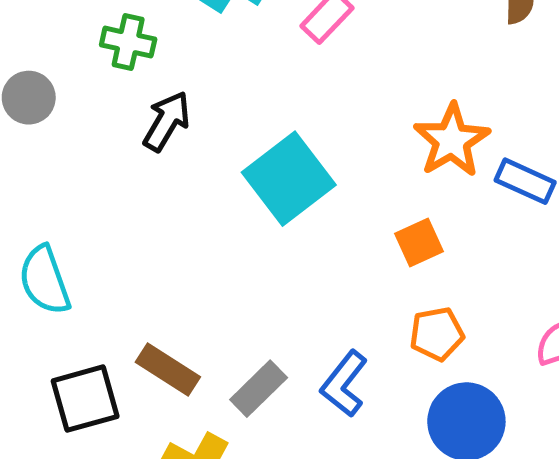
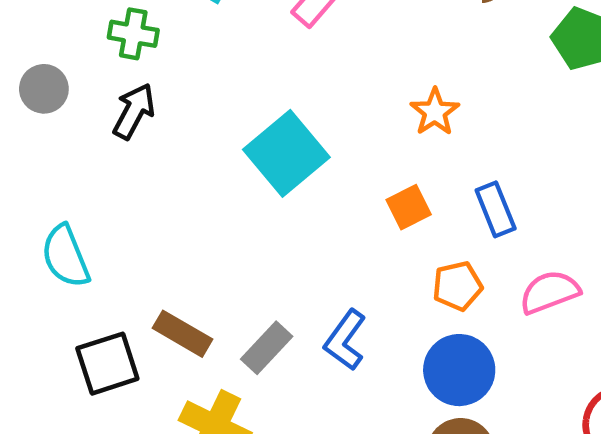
black arrow: (167, 121) -> (134, 111), moved
orange star: (452, 140) -> (435, 112), size x0.7
blue rectangle: (525, 181) -> (496, 209), moved, turned 46
orange pentagon: (437, 334) -> (457, 286), moved

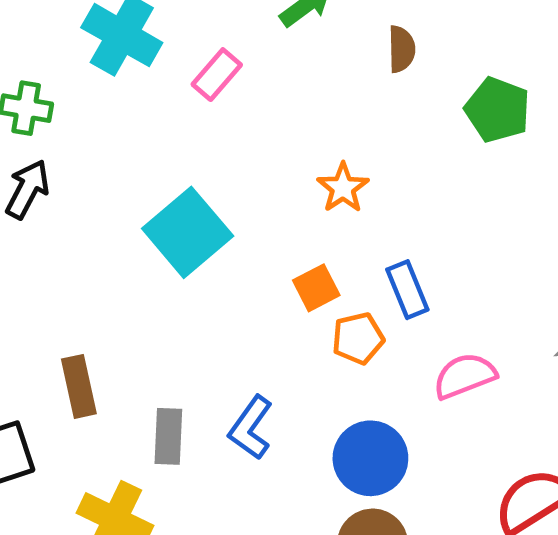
orange pentagon: (457, 286) -> (358, 338), moved
brown rectangle: (182, 334) -> (79, 386), moved, turned 48
gray rectangle: (267, 348) -> (168, 436), turned -40

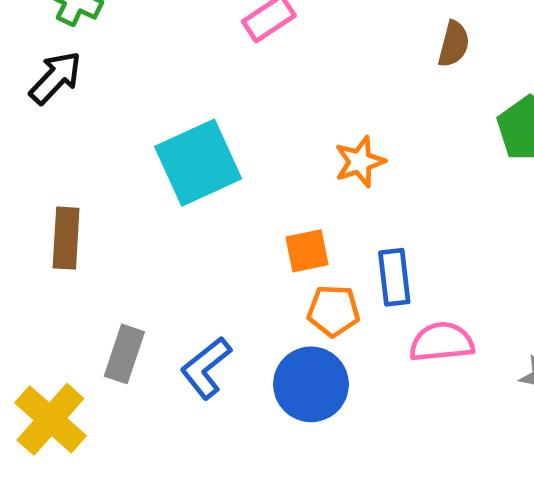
pink semicircle: (465, 376) -> (442, 342), moved
brown rectangle: (79, 386) -> (66, 238), moved
blue circle: (370, 458) -> (311, 384), moved

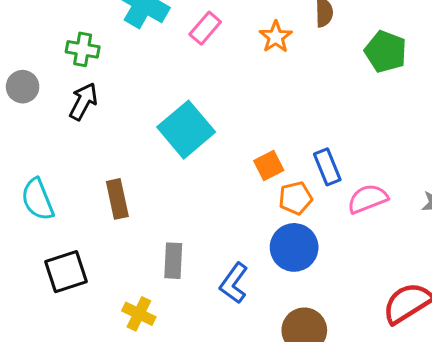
orange star: (360, 162) -> (276, 37), moved
blue L-shape: (206, 368) -> (234, 283), moved
yellow cross: (50, 419) -> (139, 314), size x0.7

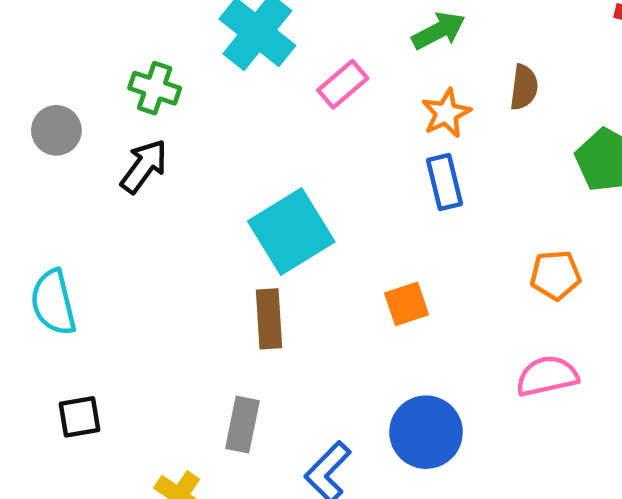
blue rectangle: (327, 167) -> (444, 182), moved
orange pentagon: (295, 198) -> (555, 275), moved
brown rectangle: (117, 199) -> (269, 319), moved
black square: (66, 272) -> (80, 417), size x0.7

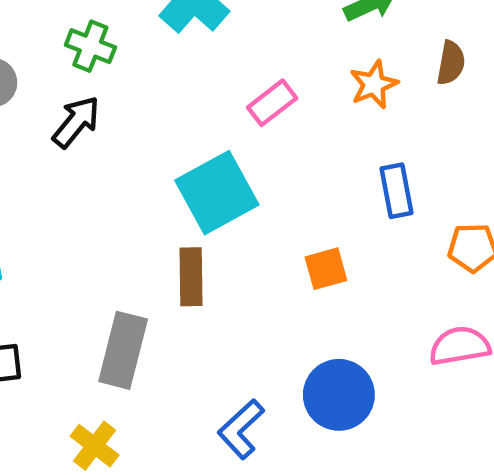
pink rectangle: (343, 84) -> (272, 103), moved
blue rectangle: (444, 182) -> (396, 191), moved
gray rectangle: (242, 425) -> (123, 350), moved, size x1.4

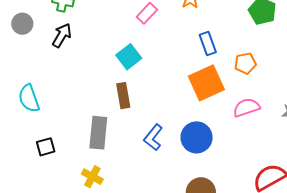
cyan square: (217, 193) -> (129, 57), size x0.7
orange square: (326, 269) -> (206, 83), moved, size x1.8
blue L-shape: (241, 429) -> (153, 137), moved

